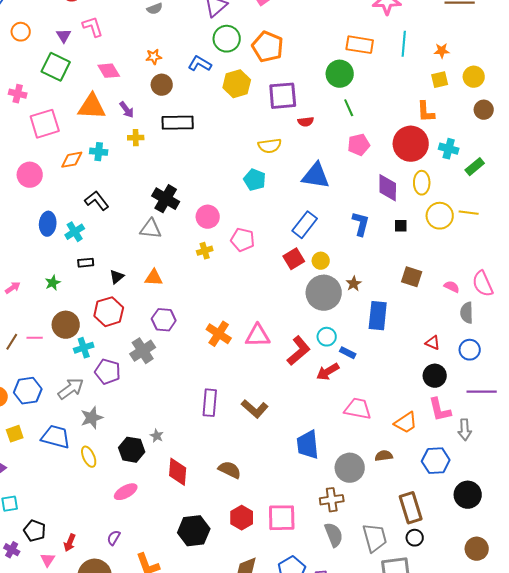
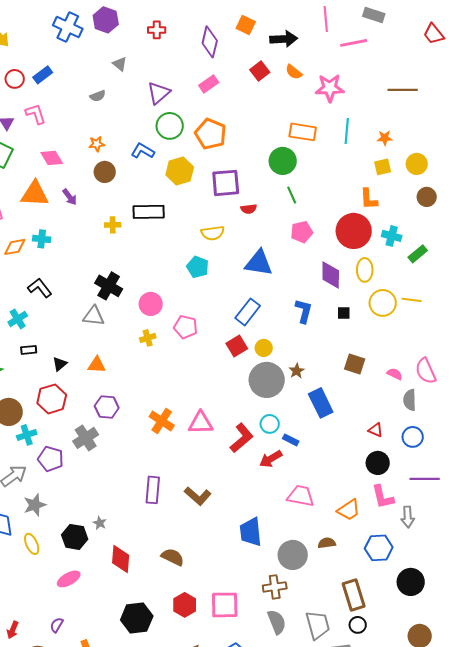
black rectangle: (178, 123) -> (149, 212), moved
yellow cross: (136, 138) -> (113, 225), moved
blue rectangle: (378, 316) -> (321, 403), turned -32

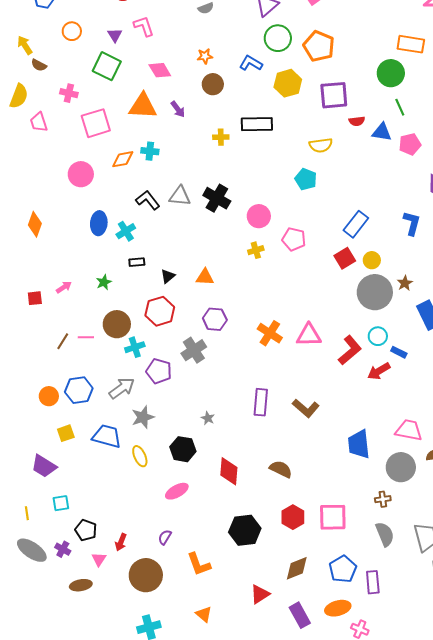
blue triangle: (259, 263) -> (382, 132), moved, size x0.7
gray triangle: (94, 316) -> (180, 196), moved
pink trapezoid: (301, 496) -> (409, 430), moved
gray star: (100, 523) -> (208, 418), moved
brown cross: (275, 587) -> (383, 499), size x0.7

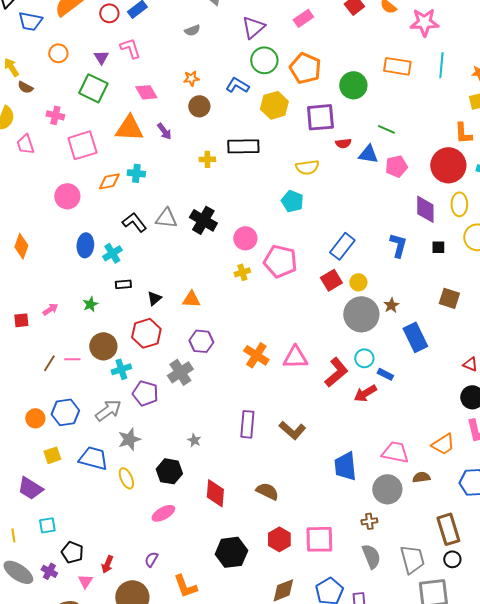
green circle: (391, 73) -> (353, 85), moved
green line: (400, 107) -> (386, 129), turned -42
pink pentagon: (294, 239) -> (280, 261), size x1.4

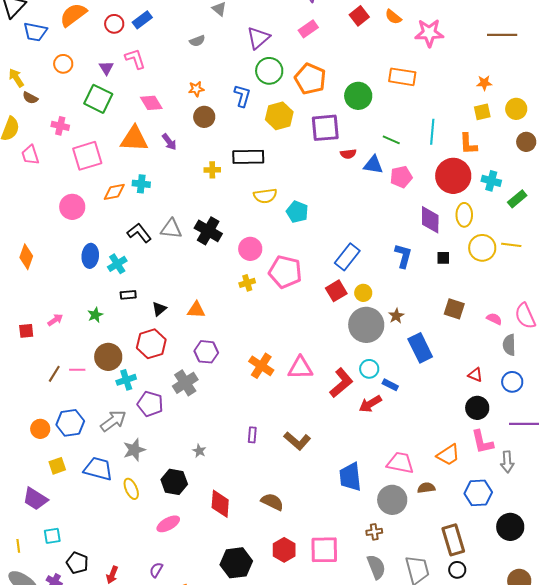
cyan line: (441, 65) -> (432, 132), moved
blue L-shape: (237, 85) -> (242, 96), turned 75
yellow semicircle: (307, 167) -> (265, 196), moved
purple rectangle: (247, 424) -> (252, 435), size x0.6

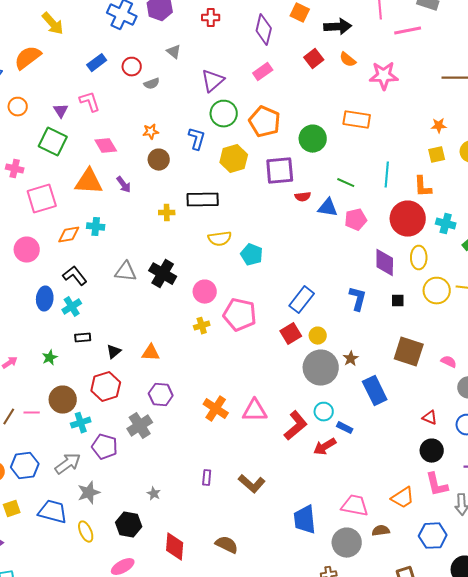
red circle: (114, 24) -> (132, 67), moved
black L-shape: (139, 233) -> (75, 276), moved
brown square: (454, 309) -> (409, 352), size x1.4

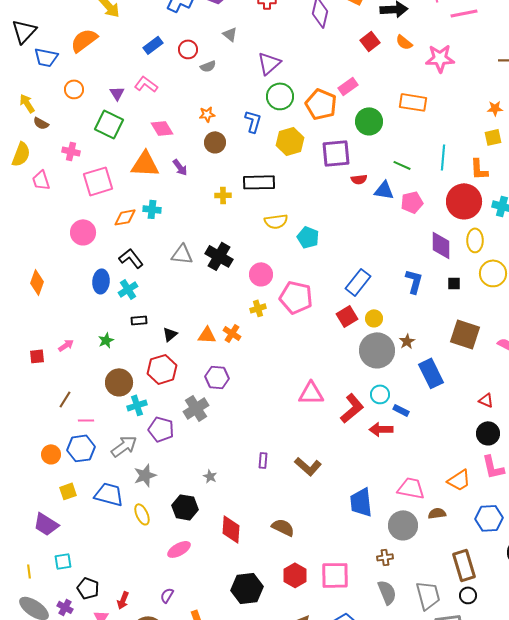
pink rectangle: (263, 72) -> (348, 86), moved
pink L-shape: (90, 102) -> (146, 84), turned -35
orange cross: (216, 409) -> (232, 333), moved, size x0.7
pink line: (32, 413) -> (86, 420), moved
red arrow: (325, 447) -> (381, 429), turned 30

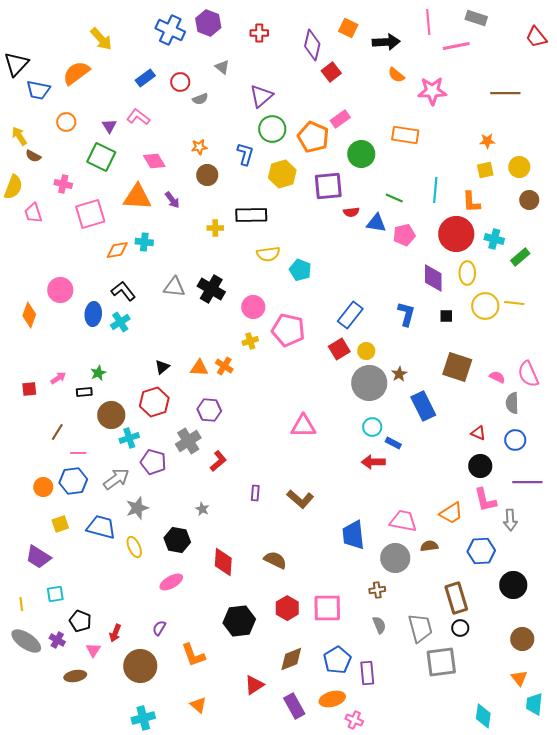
red square: (370, 41) -> (331, 72), moved
pink circle: (83, 232) -> (60, 290), moved
black rectangle: (139, 320) -> (84, 392), moved
red L-shape: (352, 408) -> (218, 461), moved, size x0.7
gray semicircle: (387, 592) -> (379, 625), size x0.7

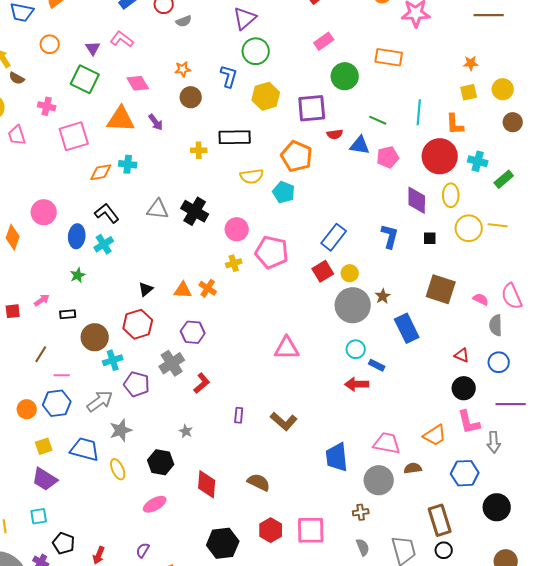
orange pentagon: (313, 137) -> (297, 156), moved
green star: (98, 373) -> (78, 275), moved
purple trapezoid: (38, 557) -> (45, 479), moved

